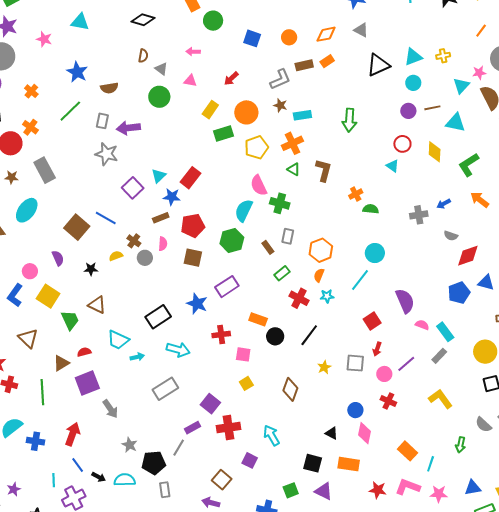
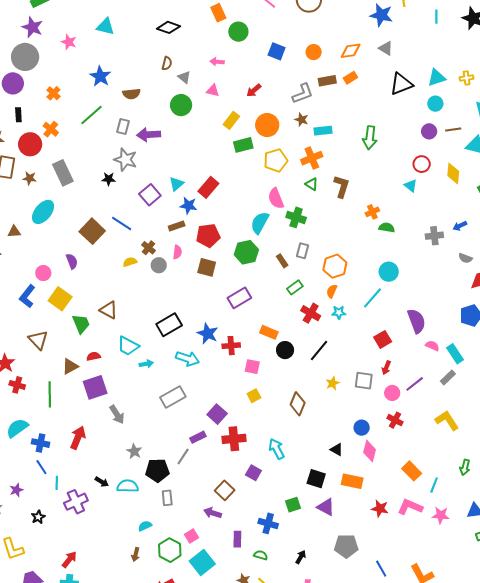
black star: (91, 269) -> (109, 179), moved
blue star: (197, 304) -> (208, 334), moved
blue line: (78, 465) -> (41, 467), moved

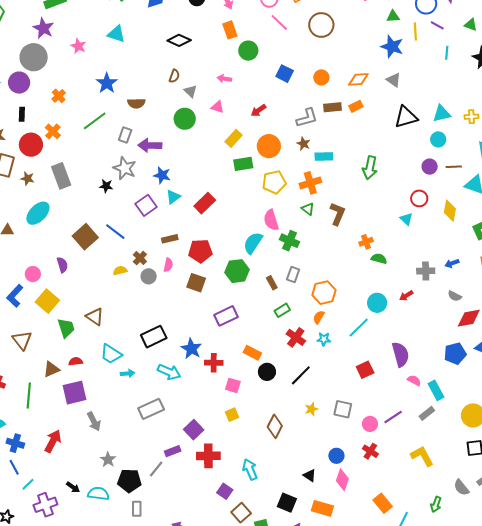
blue star: (188, 206) -> (162, 175), moved
red arrow: (386, 368) -> (406, 296), moved, turned 32
cyan line: (57, 483) -> (28, 484), turned 40
brown square: (225, 490) -> (241, 513), moved

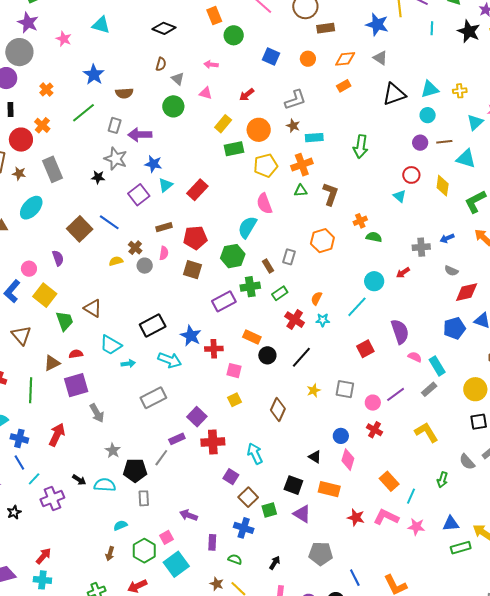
brown rectangle: (333, 107) -> (326, 28), moved
green triangle: (308, 209) -> (301, 191), turned -40
green cross: (290, 241) -> (250, 287), moved, turned -30
orange hexagon: (324, 293) -> (322, 241), moved

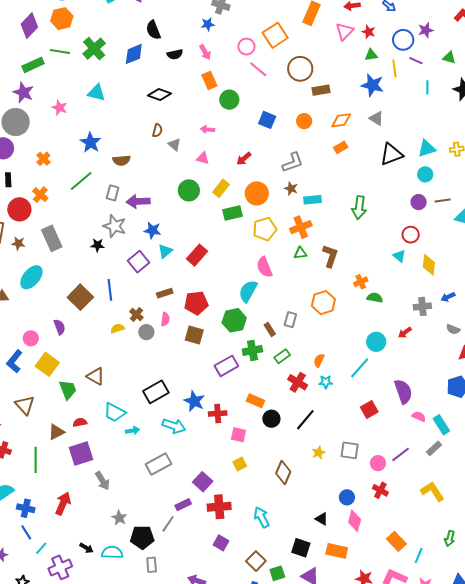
green circle: (173, 106) -> (189, 190), moved
yellow diamond: (443, 186) -> (429, 265), moved
blue line: (109, 222) -> (110, 290), turned 50
purple square: (231, 477) -> (221, 543), moved

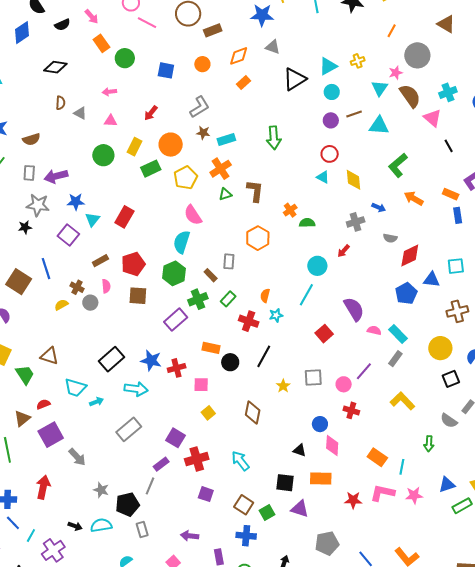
blue arrow: (448, 297) -> (379, 207), turned -120

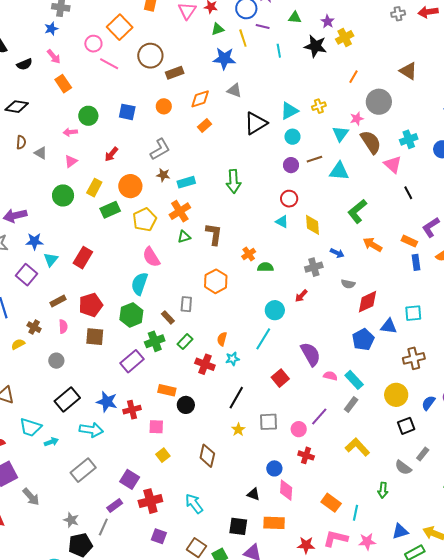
green circle: (125, 58) -> (88, 116), moved
pink triangle: (111, 121) -> (71, 161), turned -40
gray circle: (90, 303) -> (56, 361), moved
black line: (264, 356) -> (236, 398), moved
gray star: (101, 490) -> (71, 520), moved

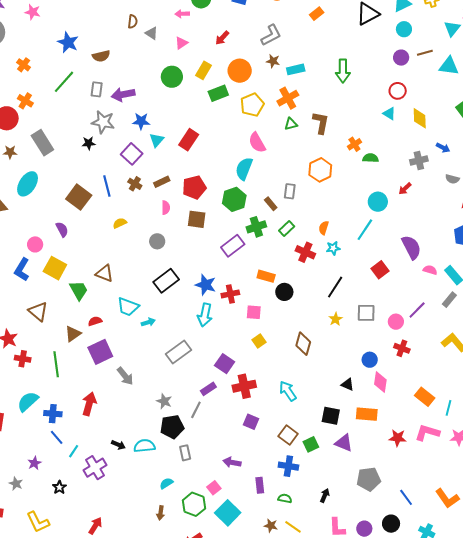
brown cross: (34, 327) -> (135, 184), moved
cyan arrow: (91, 430) -> (205, 315), moved, turned 90

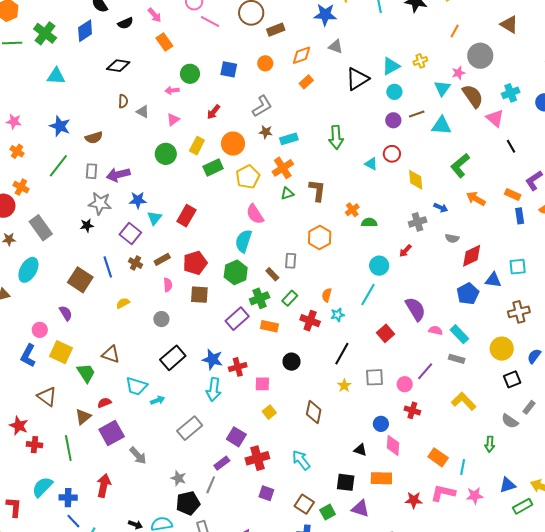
pink star: (33, 12) -> (14, 121), moved
cyan triangle: (389, 114) -> (371, 164), moved
orange rectangle: (266, 276) -> (269, 326), moved
gray rectangle: (449, 300) -> (457, 359), turned 70

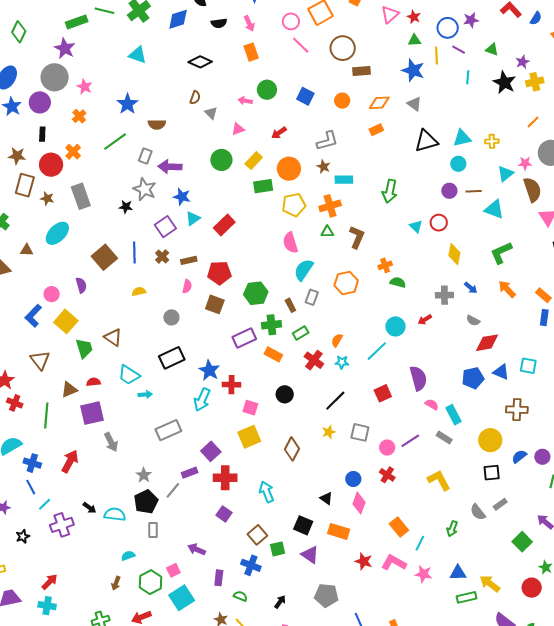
cyan semicircle: (243, 241) -> (304, 270), moved
yellow square: (269, 412) -> (249, 437), size x1.6
black pentagon: (188, 503) -> (146, 502), turned -30

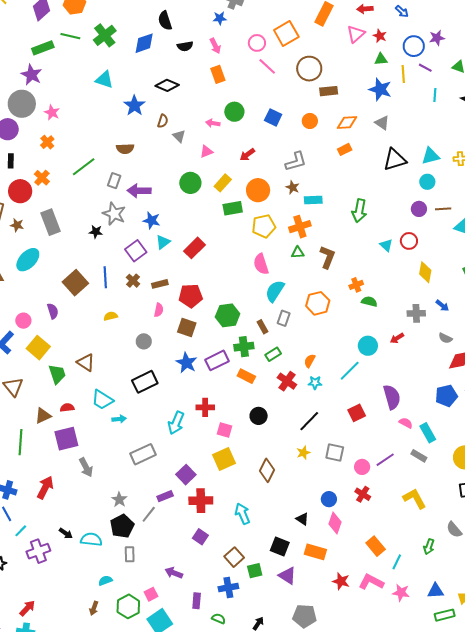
blue star: (127, 104) -> (134, 105), moved
blue star: (209, 370) -> (186, 363), moved
blue cross: (251, 565) -> (228, 588), turned -30

